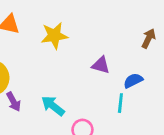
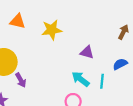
blue semicircle: (133, 81) -> (120, 64), moved
cyan arrow: (53, 106) -> (81, 79), moved

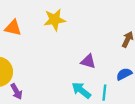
yellow star: (52, 30) -> (55, 20), moved

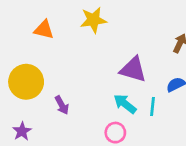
purple triangle: (88, 61) -> (133, 69), size x1.5
purple arrow: (16, 91) -> (62, 105), moved

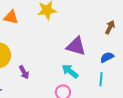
cyan line: (152, 106) -> (101, 79), moved

